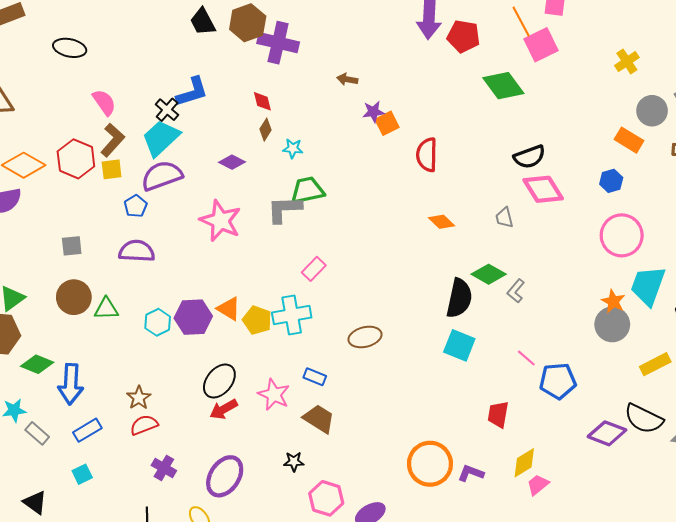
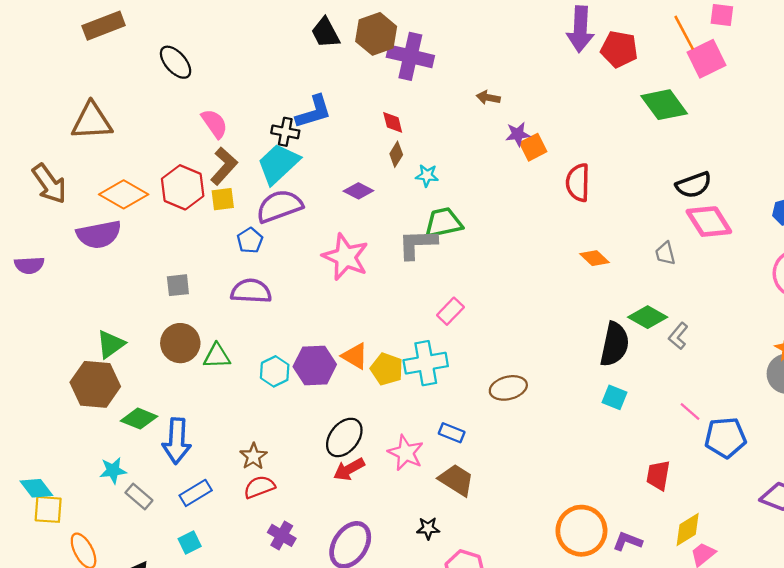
black ellipse: (70, 48) -> (176, 62), turned 36
black cross: (167, 110) -> (285, 132), turned -30
cyan square: (459, 345) -> (615, 397), size x0.7

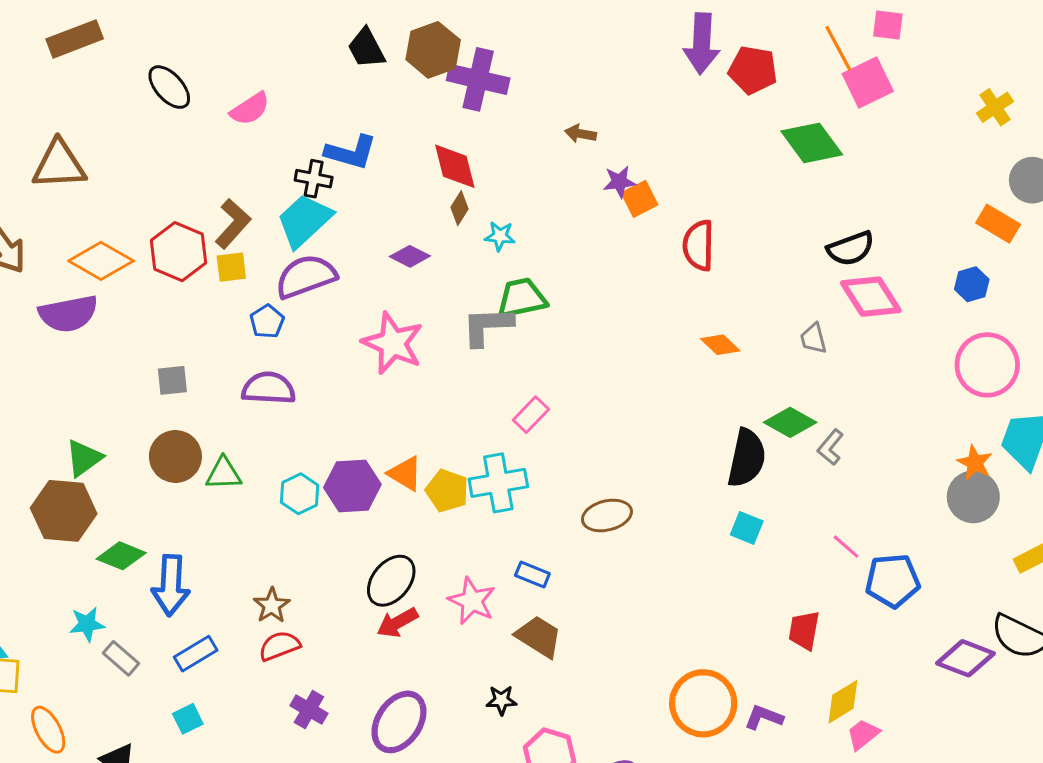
blue L-shape: (314, 112) -> (351, 152), turned 33
red diamond: (393, 122) -> (455, 166), size x1.6
pink semicircle: (214, 124) -> (250, 109), moved, turned 92

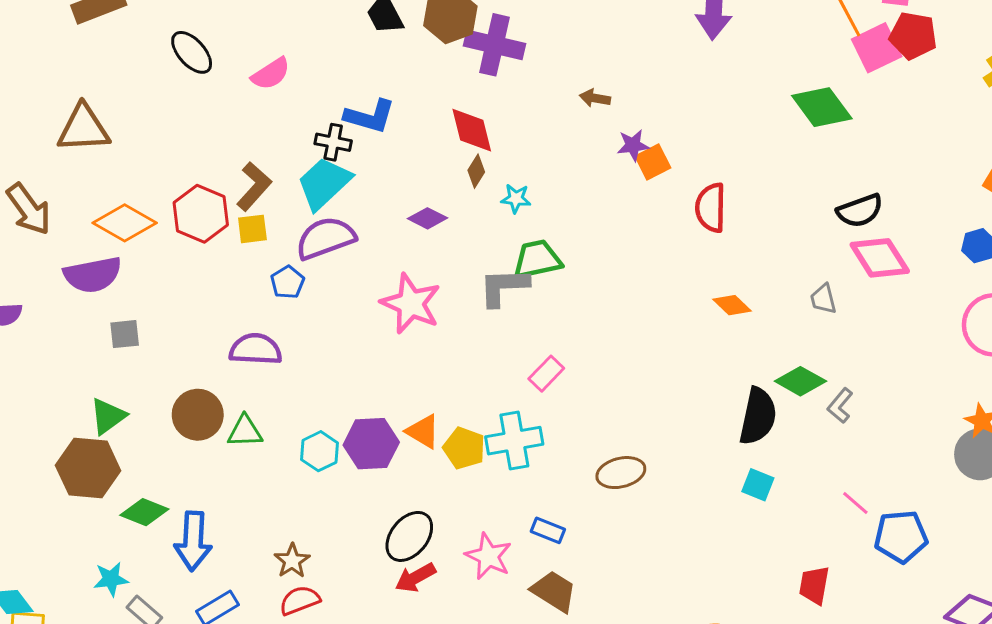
red pentagon: (753, 70) -> (913, 36), moved
gray square: (172, 380) -> (125, 334), moved
purple semicircle: (269, 388) -> (256, 349), moved

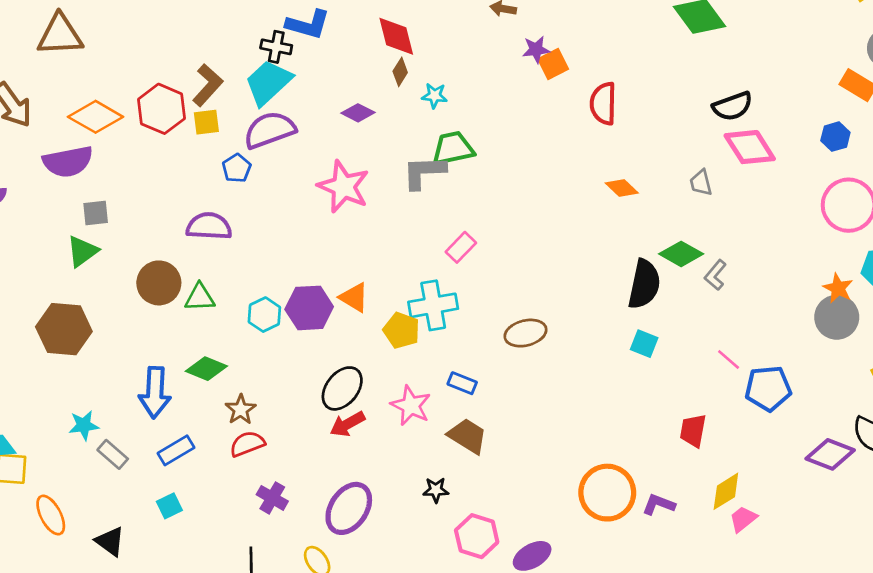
green triangle: (108, 416) -> (82, 251), moved
yellow pentagon: (464, 448) -> (402, 330), moved
green diamond: (144, 512) -> (206, 369), moved

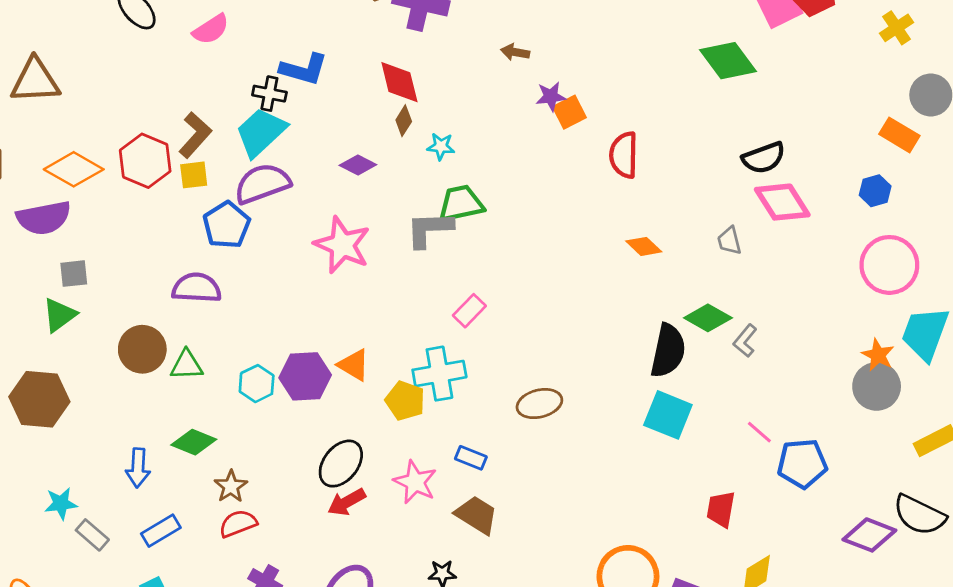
blue pentagon: (237, 168) -> (227, 225), size x1.5
cyan square: (644, 344) -> (668, 415), size x1.6
blue arrow: (155, 392) -> (138, 468), size x0.7

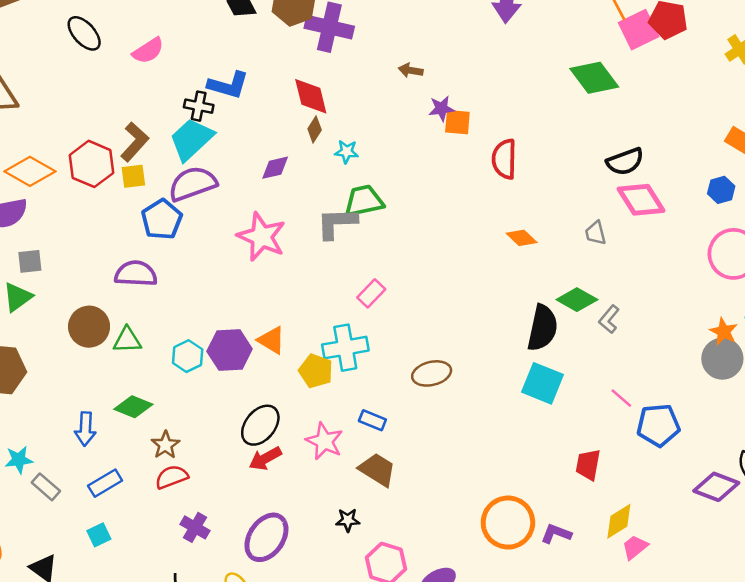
orange square: (569, 112) -> (457, 122), turned 32
purple diamond: (358, 165) -> (275, 168), turned -40

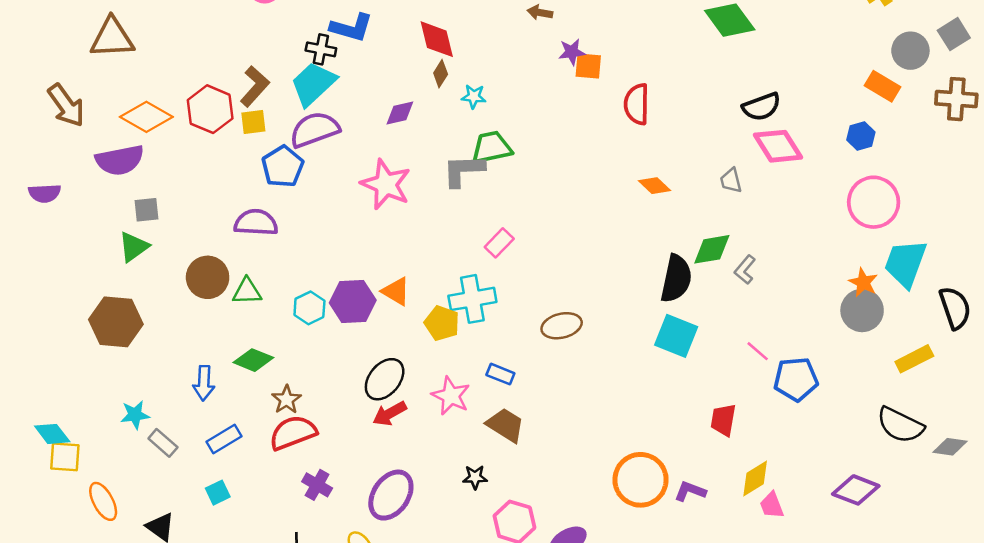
green diamond: (577, 300) -> (712, 249), turned -39
red semicircle: (172, 477) -> (293, 433), size x1.4
purple diamond: (716, 487) -> (856, 490), moved
pink trapezoid: (635, 547) -> (772, 505), turned -72

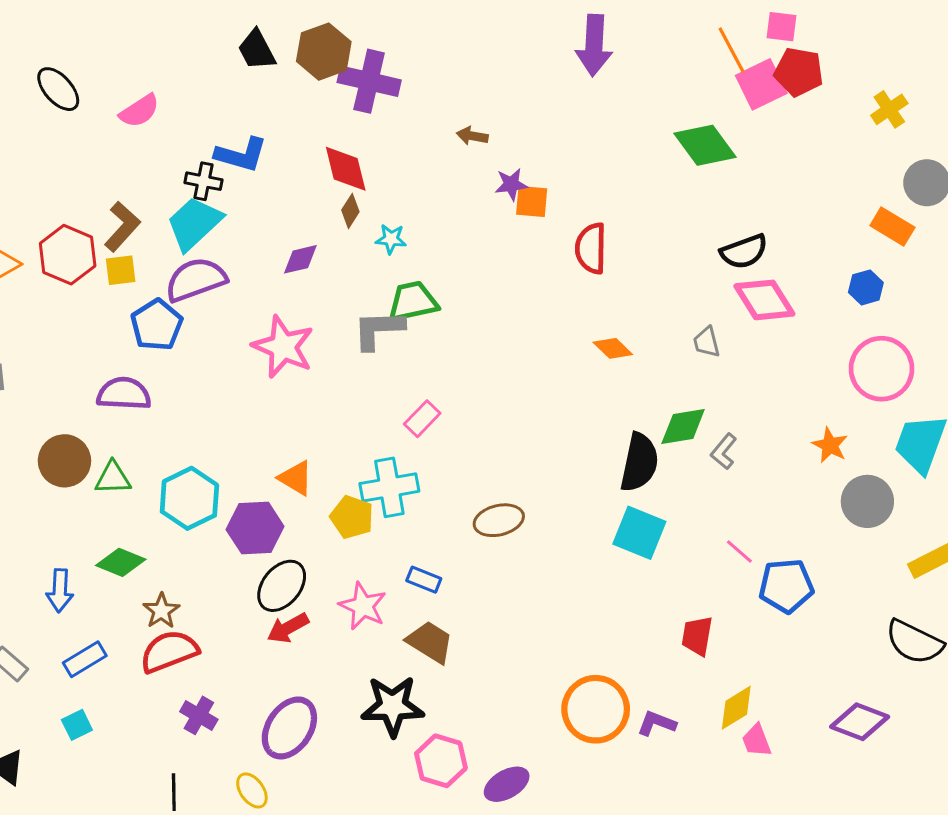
orange star: (863, 282) -> (830, 445), moved
purple hexagon: (353, 302) -> (255, 528), moved
cyan hexagon: (309, 308) -> (189, 498), size x1.5
black star: (475, 477) -> (393, 706), size x2.0

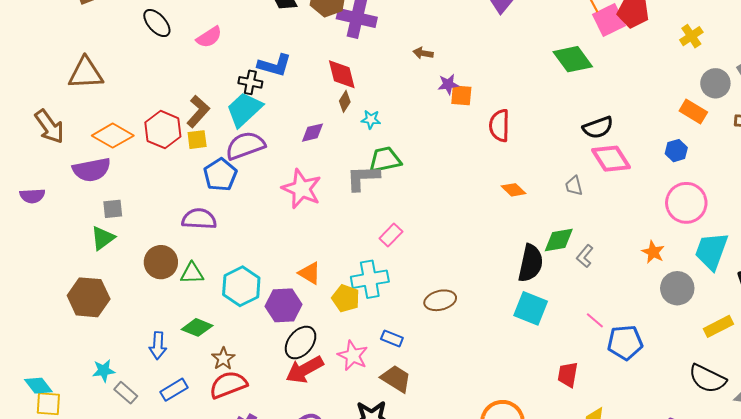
red arrow: (288, 628) -> (305, 370), size x1.4

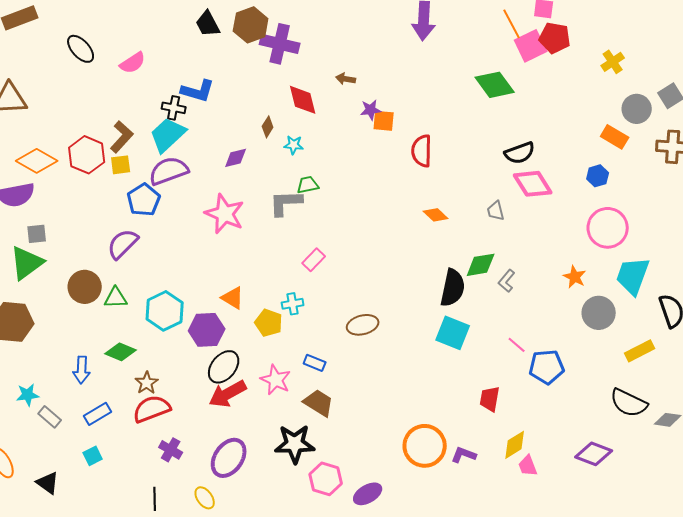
red diamond: (342, 74) -> (303, 100), moved
green trapezoid: (385, 160) -> (308, 185), size x0.7
purple semicircle: (199, 219) -> (123, 244), turned -48
green triangle: (103, 238) -> (27, 263), size x1.4
cyan cross: (370, 279) -> (293, 304), size x0.6

